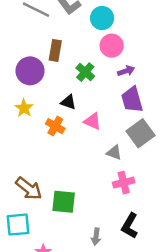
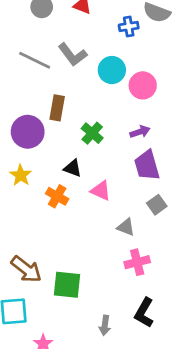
pink circle: (112, 46) -> (143, 85), moved
gray square: (140, 133) -> (157, 205), size x0.6

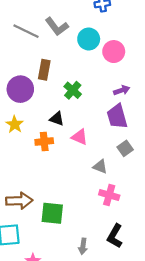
purple arrow: (140, 132) -> (122, 90), moved
orange cross: (57, 196) -> (44, 142), turned -36
pink cross: (137, 262) -> (109, 195), turned 30
brown arrow: (26, 269) -> (19, 201), turned -40

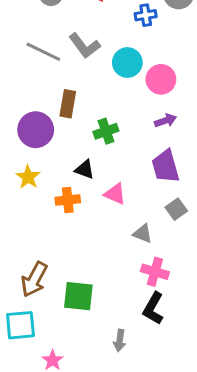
green cross: (73, 90) -> (106, 131), turned 30
purple arrow: (122, 90) -> (166, 121), moved
brown arrow: (19, 201) -> (34, 279), turned 120
black L-shape: (115, 236) -> (153, 308), moved

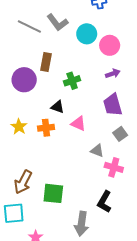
yellow star: (28, 177) -> (19, 127), moved
pink cross: (155, 272) -> (114, 167), moved
gray arrow: (120, 340) -> (81, 224), size x1.6

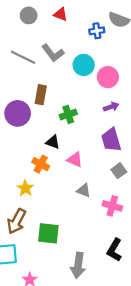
yellow star: (19, 127) -> (25, 188), moved
orange cross: (46, 128) -> (41, 164), turned 35
gray triangle: (97, 151) -> (84, 190), moved
black L-shape: (104, 202) -> (114, 250), moved

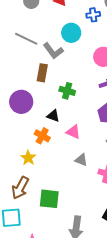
gray L-shape: (53, 53) -> (53, 51), moved
cyan circle: (84, 65) -> (71, 33), moved
purple circle: (18, 113) -> (21, 102), moved
green cross: (68, 114) -> (67, 91), turned 35

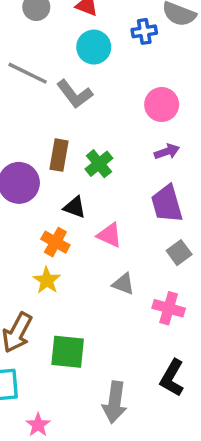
cyan circle: (71, 33) -> (94, 47), moved
brown rectangle: (42, 73) -> (59, 155), moved
green cross: (67, 91) -> (99, 164), turned 35
yellow star: (28, 158) -> (47, 280), moved

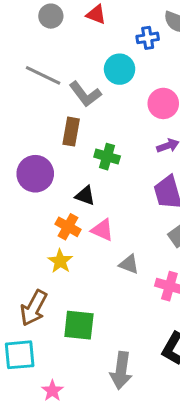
cyan circle: (94, 47) -> (120, 69), moved
brown rectangle: (59, 155) -> (71, 132), moved
green cross: (99, 164) -> (107, 157), turned -35
pink triangle: (109, 235) -> (102, 230), moved

